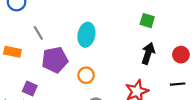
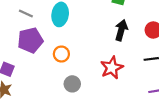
gray line: (38, 33) -> (26, 14), moved, turned -32

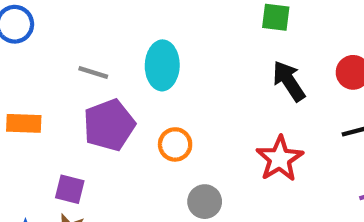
black arrow: (121, 30) -> (289, 81), turned -42

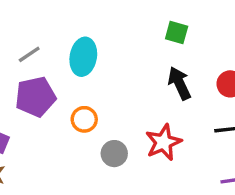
gray line: (93, 73) -> (29, 54), turned -60
gray circle: (205, 202) -> (114, 154), moved

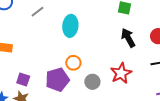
gray line: (29, 54) -> (38, 12), moved
purple pentagon: (35, 97) -> (57, 80), moved

